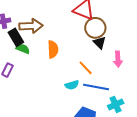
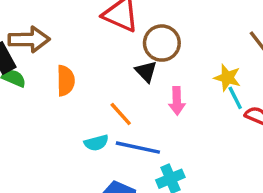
brown circle: (95, 28) -> (162, 43), moved

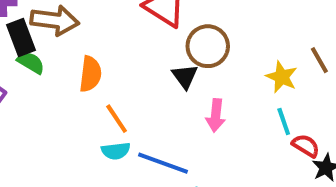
yellow star: (227, 78) -> (282, 77), moved
orange line: (121, 114) -> (117, 119), moved

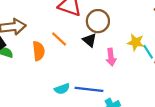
yellow star: (282, 77) -> (136, 42), moved
orange line: (117, 119) -> (59, 39), moved

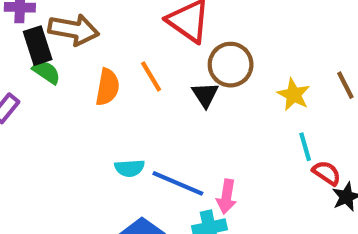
yellow star: (136, 42) -> (294, 95), moved
pink arrow: (111, 57) -> (227, 197), moved

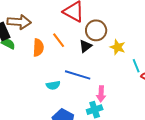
black triangle: (205, 95) -> (86, 46), turned 32
yellow star: (294, 95) -> (118, 47), moved
blue line: (178, 183) -> (78, 75), moved

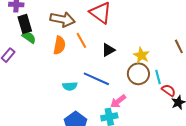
brown arrow: (19, 22) -> (62, 19), moved
brown circle: (96, 30) -> (138, 74), moved
pink arrow: (101, 94) -> (118, 101), turned 42

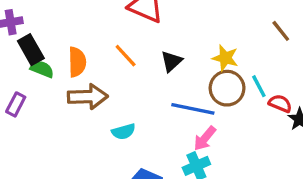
brown arrow: (62, 19) -> (88, 97), moved
orange semicircle: (59, 45) -> (77, 62), moved
blue line: (96, 79) -> (193, 109), moved

